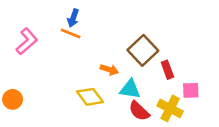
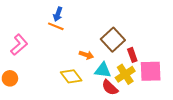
pink L-shape: (27, 41) -> (19, 45), moved
pink square: (191, 90) -> (151, 71), size x1.6
yellow cross: (170, 108) -> (125, 74), moved, turned 30

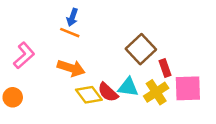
orange arrow: (86, 55) -> (71, 68), moved, size x1.5
red semicircle: (110, 88) -> (108, 92), moved

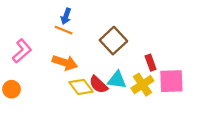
brown square: (141, 49) -> (113, 41), moved

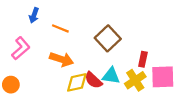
blue arrow: (66, 16) -> (34, 15), moved
red rectangle: (151, 63) -> (143, 59), turned 32
yellow diamond: (81, 87) -> (77, 82), turned -65

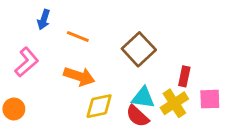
pink square: (163, 77) -> (210, 99), size x0.7
red semicircle: (93, 80) -> (137, 116), moved

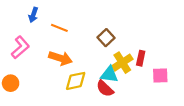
brown square: (139, 49) -> (106, 38), size x0.7
yellow cross: (174, 103) -> (122, 63), moved

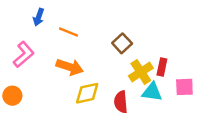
cyan triangle: (109, 74) -> (152, 92), moved
red semicircle: (105, 89) -> (121, 102), turned 42

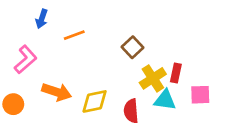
orange line: (68, 32) -> (74, 35), turned -42
orange arrow: (70, 67) -> (57, 92), moved

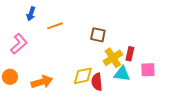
brown square: (132, 47) -> (98, 35), turned -35
orange arrow: (57, 92) -> (42, 82), moved, turned -35
yellow diamond: (95, 101) -> (83, 76), moved

